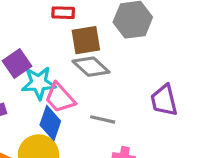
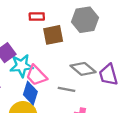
gray diamond: (91, 67) -> (83, 69), moved

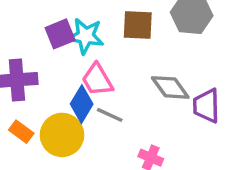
cyan star: (21, 66) -> (86, 36), moved
gray line: (66, 89) -> (110, 115), moved

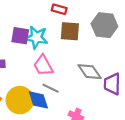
purple square: (60, 34) -> (20, 36), turned 30
blue diamond: (82, 104) -> (38, 100), moved, turned -50

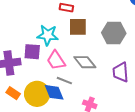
gray hexagon: (104, 25) -> (114, 33), moved
purple square: (20, 36) -> (32, 52), moved
gray diamond: (90, 72) -> (85, 62), moved

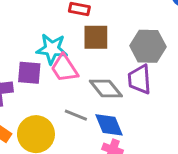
pink trapezoid: (56, 60) -> (64, 68), moved
purple trapezoid: (121, 72) -> (140, 79), moved
blue diamond: (54, 92) -> (109, 125), moved

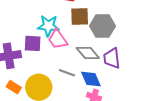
gray hexagon: (148, 46) -> (103, 26), moved
purple trapezoid: (140, 79) -> (112, 58), moved

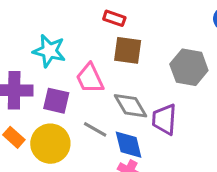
cyan star: (48, 26) -> (49, 51), moved
gray hexagon: (103, 26) -> (189, 67), moved
purple square: (33, 43) -> (56, 101), moved

